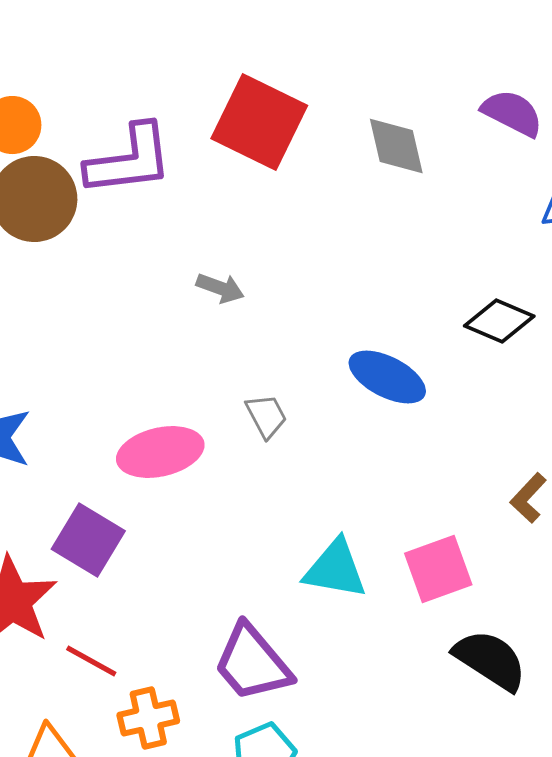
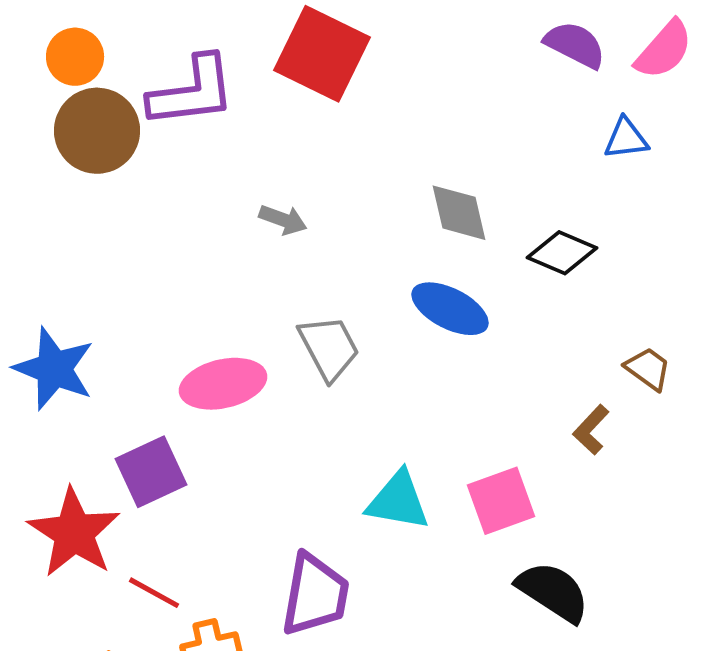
gray diamond: (396, 146) -> (459, 213), moved
gray trapezoid: (266, 416) -> (329, 348), size x1.5
purple square: (88, 540) -> (151, 472), turned 34
purple trapezoid: (252, 663) -> (315, 595), turned -130

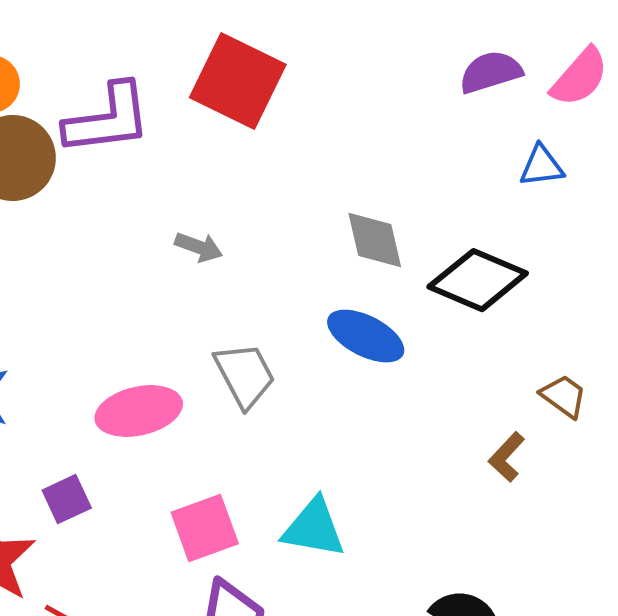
purple semicircle: (575, 45) -> (491, 72), turned -44
black diamond: (562, 253) -> (478, 280), size x1.4
purple square: (151, 472) -> (67, 499), size x0.7
pink square: (501, 501) -> (205, 528), moved

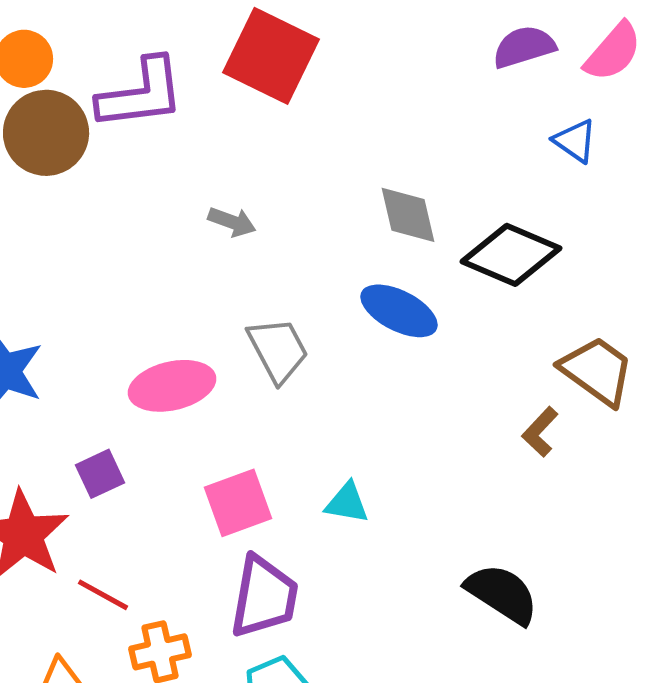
blue triangle: (542, 166) -> (575, 141), turned 42
brown trapezoid: (564, 396) -> (597, 371), size x1.6
cyan triangle: (314, 528) -> (347, 503), size x0.7

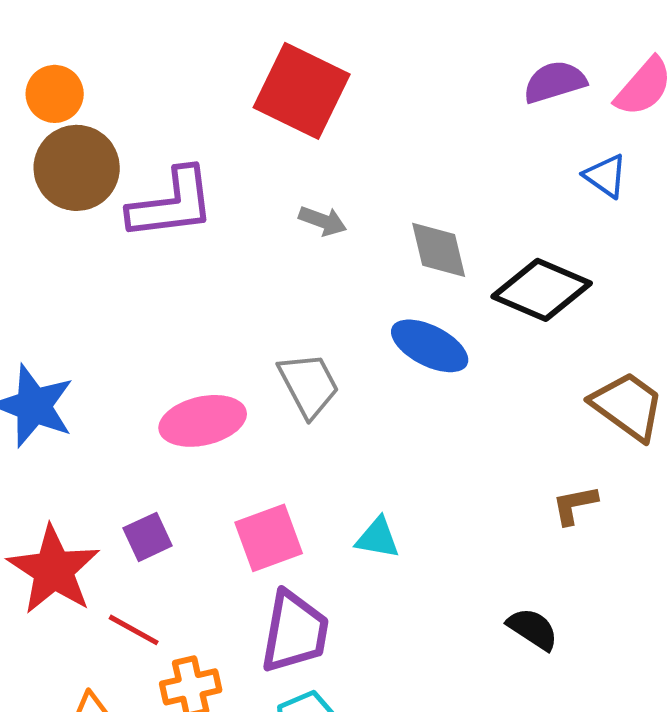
purple L-shape: (141, 94) -> (172, 204), moved
gray arrow: (232, 222) -> (323, 221), moved
brown L-shape: (540, 432) -> (575, 505), moved, turned 36
purple square: (100, 474) -> (148, 537), moved
black semicircle: (502, 594) -> (533, 629), size x0.7

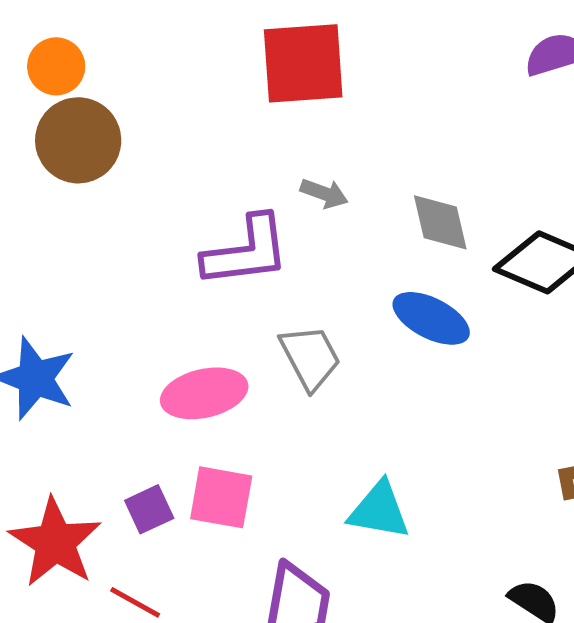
red square: (302, 91) -> (303, 63), turned -30
purple L-shape: (172, 204) -> (246, 251), moved
pink square: (269, 538) -> (221, 497), moved, turned 30
cyan triangle: (378, 538) -> (379, 510), size x1.4

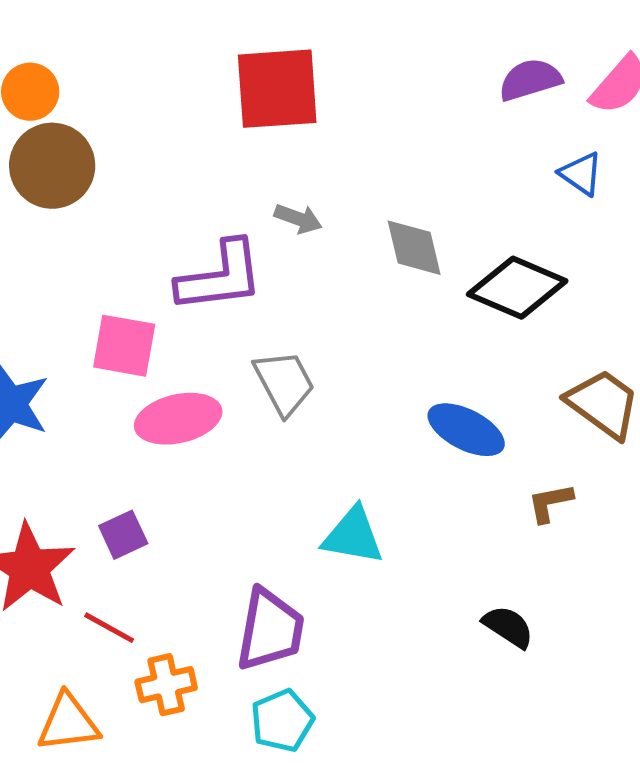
blue ellipse: (431, 318) -> (466, 430), moved
pink square: (221, 497) -> (124, 346), moved

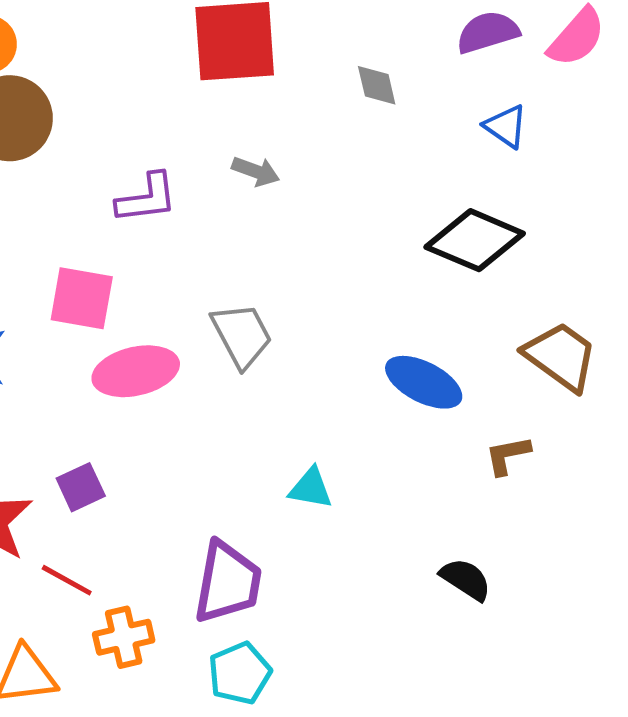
blue triangle: (581, 174) -> (506, 126), moved
gray diamond: (414, 248) -> (377, 85), moved, size x0.7
purple L-shape: (220, 277) -> (147, 198), moved, size x0.7
cyan triangle: (353, 536) -> (311, 488), size x0.7

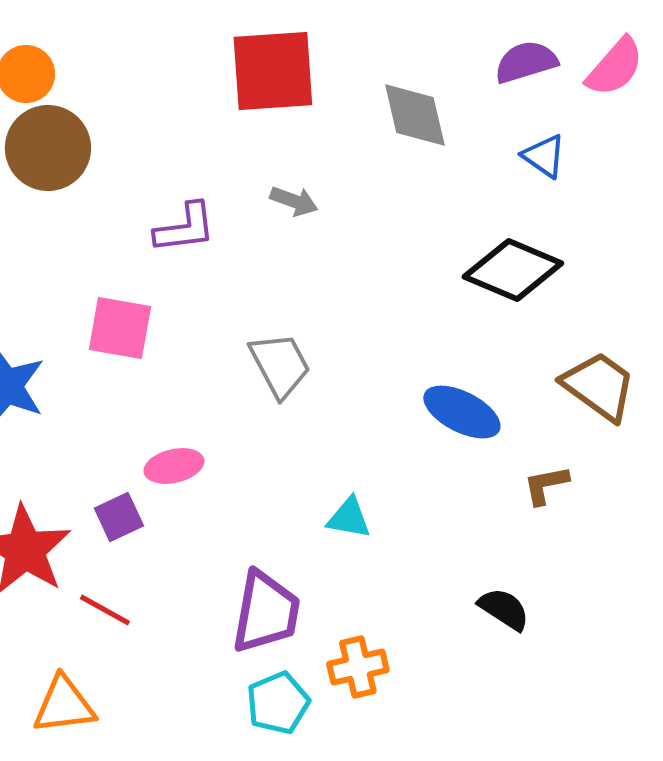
gray diamond: (377, 85) -> (415, 115), size x1.6
pink ellipse: (136, 371) -> (174, 466), moved, size x0.7
orange cross: (124, 637) -> (358, 667), moved

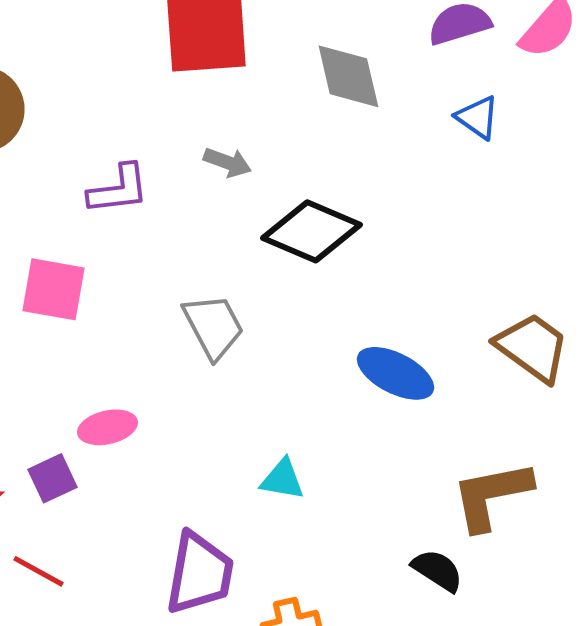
black diamond: (513, 270) -> (311, 231), moved
brown L-shape: (546, 485) -> (491, 495), moved, size x1.8

